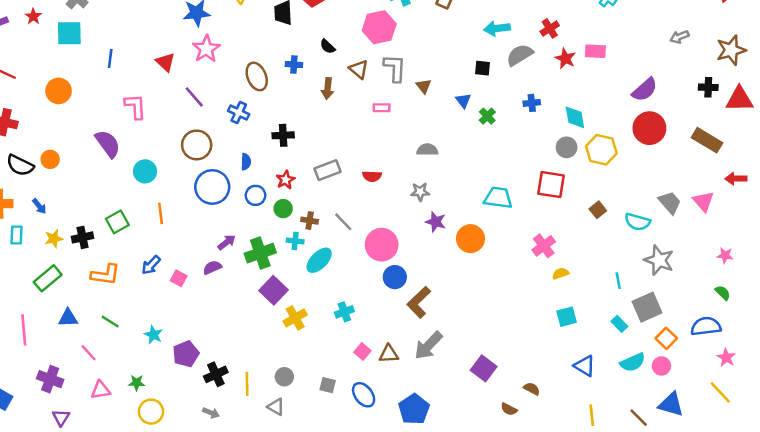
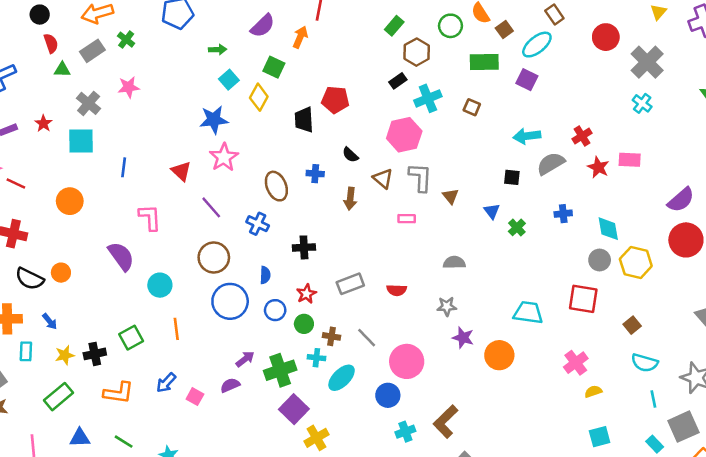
cyan semicircle: (637, 222) -> (645, 363), moved
blue circle: (395, 277) -> (388, 395), moved
cyan cross: (344, 312) -> (405, 432), moved

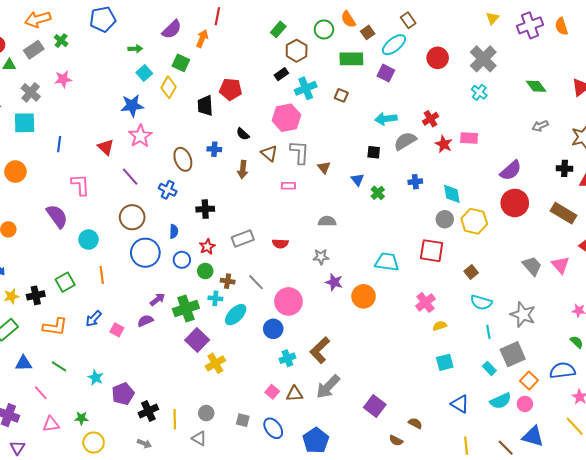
red circle: (606, 37) -> (438, 58), moved

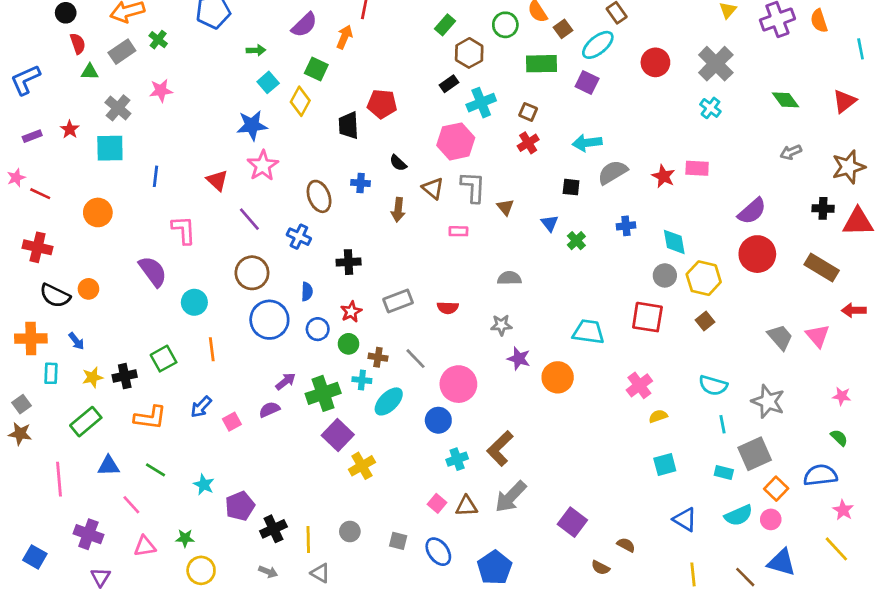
red cross: (431, 119) -> (528, 143), moved
brown square: (471, 272) -> (705, 321), moved
pink square: (117, 330) -> (232, 422), turned 32
cyan rectangle: (489, 368) -> (724, 473), turned -32
gray triangle: (199, 438) -> (320, 573), moved

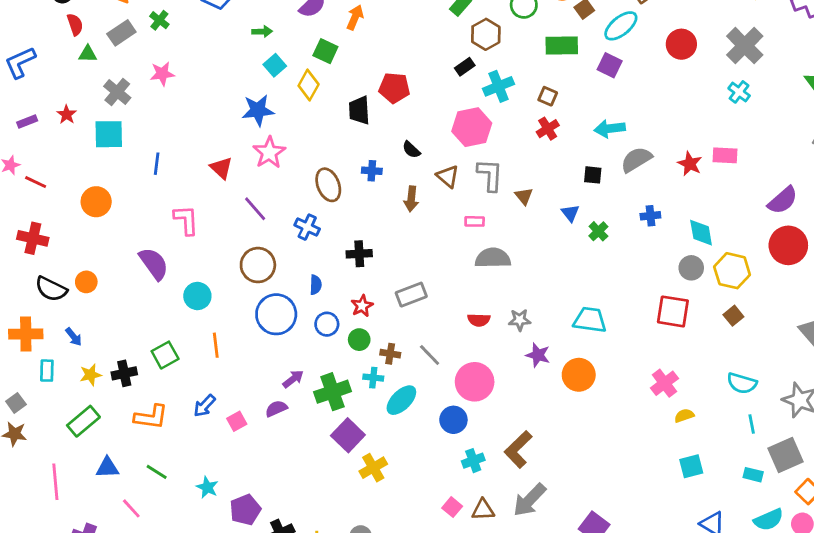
gray semicircle: (509, 278) -> (493, 258), moved, size x1.4
red semicircle: (448, 308) -> (479, 320), moved
cyan trapezoid: (588, 332) -> (590, 320), moved

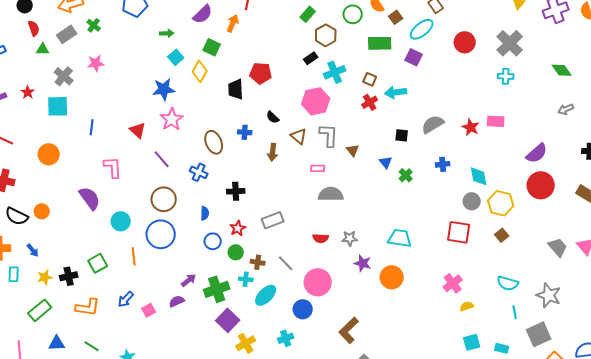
cyan cross: (739, 92) -> (506, 76), turned -35
cyan arrow: (610, 129) -> (396, 92), moved
blue circle: (276, 314) -> (161, 234), moved
cyan cross: (473, 461) -> (286, 338), moved
cyan rectangle: (753, 475) -> (502, 348), moved

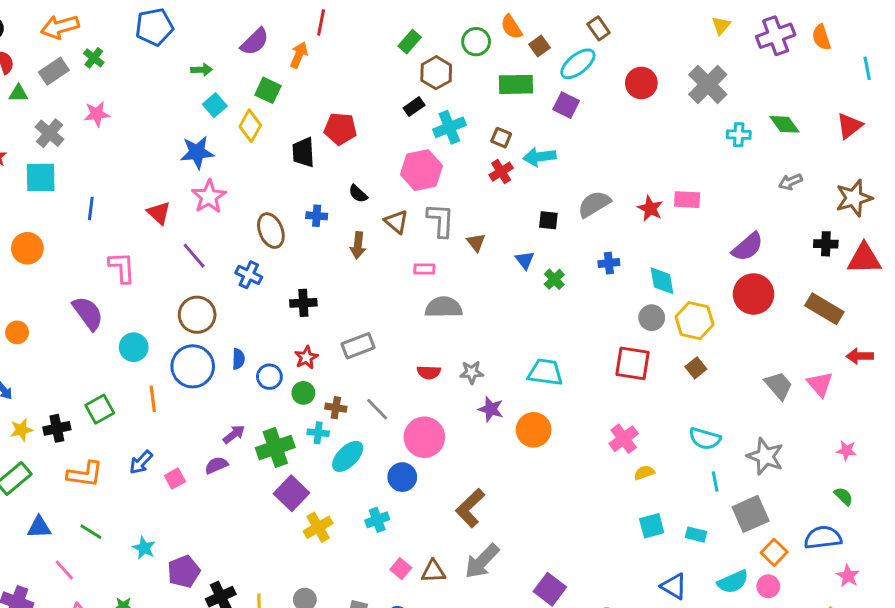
cyan cross: (506, 76) -> (739, 135), moved
blue semicircle: (205, 213) -> (238, 359), moved

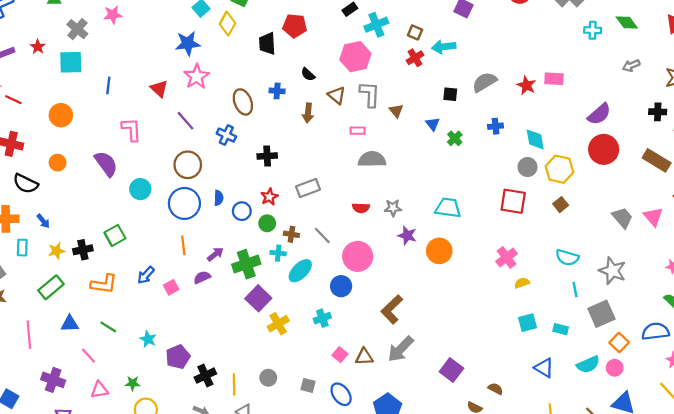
orange circle: (17, 332) -> (58, 163), moved
orange line: (153, 399) -> (183, 245), moved

